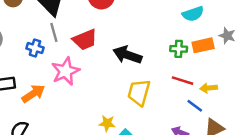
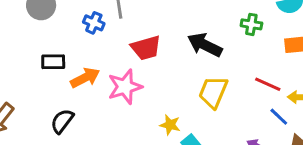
red trapezoid: (85, 40) -> (146, 48), moved
green cross: (179, 49) -> (251, 24), moved
pink star: (65, 71) -> (125, 87), moved

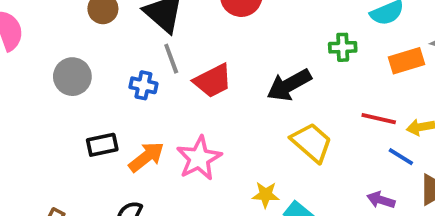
black arrow: (205, 45) -> (289, 85), turned -44
red trapezoid: (146, 48) -> (213, 81), moved
yellow trapezoid: (213, 92) -> (312, 142), turned 120

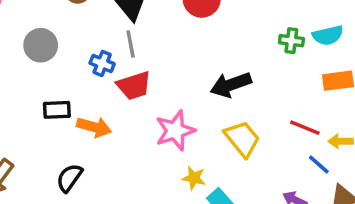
green cross: (343, 47) -> (291, 41), moved
red trapezoid: (213, 81) -> (134, 86), moved
orange arrow: (146, 157) -> (94, 127), turned 44
pink star: (199, 158) -> (175, 131), moved

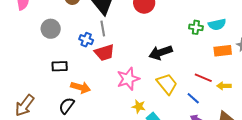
orange arrow: (94, 127) -> (81, 87), moved
blue line: (319, 164) -> (193, 98), moved

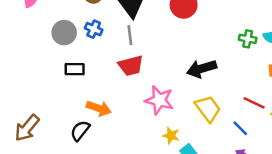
blue cross: (86, 40) -> (94, 29), moved
black rectangle: (60, 66) -> (75, 69), moved
pink star: (128, 79) -> (159, 100), turned 30

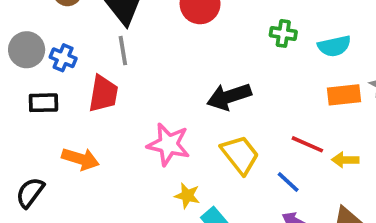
blue cross: (94, 29) -> (63, 58), moved
green cross: (248, 39) -> (283, 33), moved
red trapezoid: (131, 66) -> (103, 94), moved, turned -64
black semicircle: (80, 131) -> (30, 193), moved

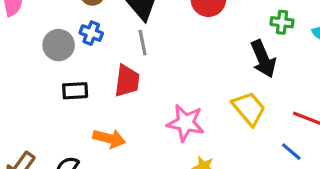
blue cross: (63, 58) -> (91, 33), moved
black arrow: (229, 97) -> (263, 59), moved, turned -93
yellow trapezoid: (240, 155) -> (249, 108), moved

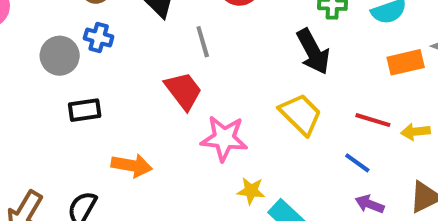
gray line: (143, 43) -> (203, 42), moved
red trapezoid: (127, 81) -> (183, 91), moved, turned -40

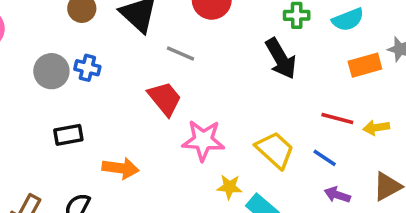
blue cross: (99, 38) -> (87, 68), moved
gray line: (203, 42) -> (180, 54), turned -48
black rectangle: (85, 110) -> (68, 135), moved
yellow trapezoid: (301, 114) -> (275, 150), moved

